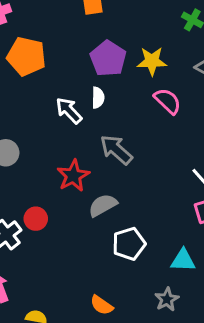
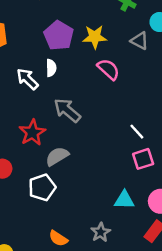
white pentagon: (129, 244) -> (42, 187), moved
gray star: (167, 299) -> (101, 232), moved

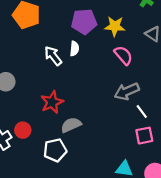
purple pentagon: (59, 36) -> (84, 22), turned 30
gray arrow: (67, 110) -> (127, 91), moved, turned -70

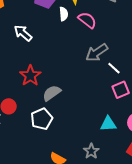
white semicircle: (74, 49) -> (64, 14), moved

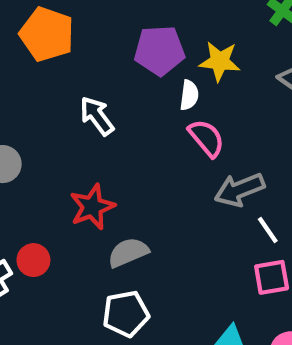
pink semicircle: (87, 20) -> (206, 138), moved
white pentagon: (42, 119) -> (126, 314), moved

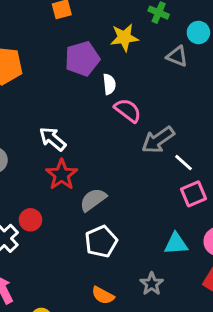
yellow star: (220, 61) -> (124, 38), moved
white arrow: (97, 116) -> (53, 139), moved

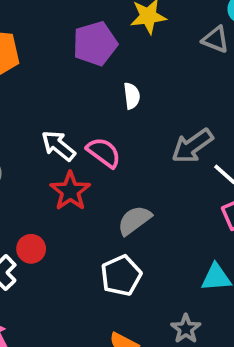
white semicircle: (109, 84) -> (132, 96), moved
pink semicircle: (128, 110) -> (104, 153), moved
gray semicircle: (93, 200) -> (134, 220), moved

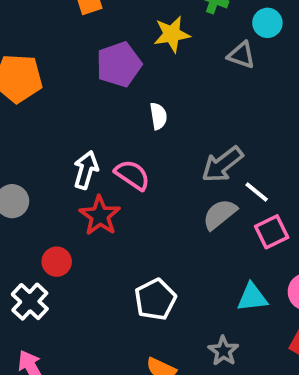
white arrow: (58, 146) -> (86, 170), turned 69
gray semicircle: (134, 220) -> (220, 214), moved
red circle: (31, 249) -> (57, 262), moved

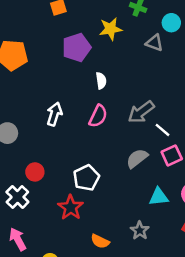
pink semicircle: (132, 175) -> (98, 116), moved, turned 80
gray semicircle: (220, 214) -> (137, 158), moved
red star: (100, 216) -> (71, 207), moved
white pentagon: (155, 299) -> (86, 178), moved

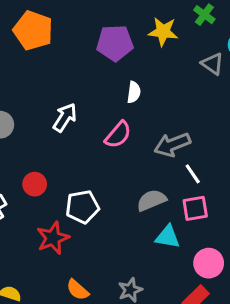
red circle: (35, 172) -> (35, 184), moved
cyan triangle: (159, 197) -> (168, 237), moved

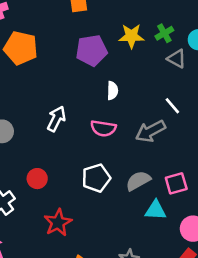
green cross: (204, 15) -> (164, 33), moved, turned 30
pink semicircle: (118, 135) -> (103, 128), turned 65
white line: (193, 174) -> (172, 106), moved
white pentagon: (82, 207) -> (96, 178), moved

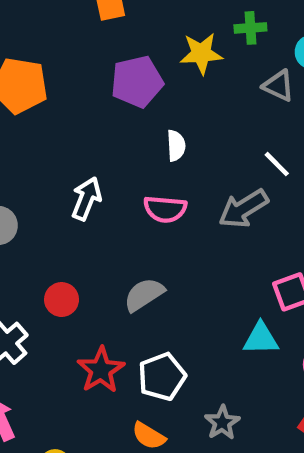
green cross: (164, 33) -> (250, 28), moved, turned 30
white pentagon: (96, 178) -> (162, 377), moved
gray semicircle: (138, 181) -> (144, 295), moved

